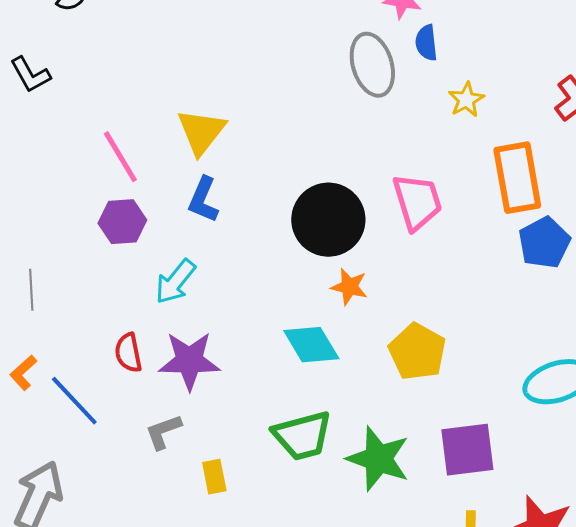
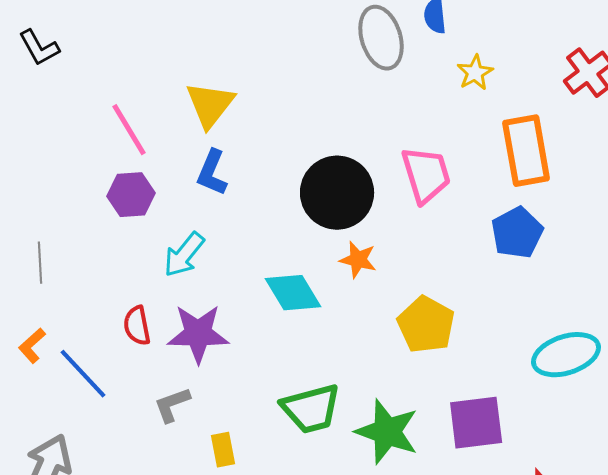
blue pentagon: (544, 243) -> (517, 233), moved
cyan diamond: (311, 345) -> (293, 293), moved

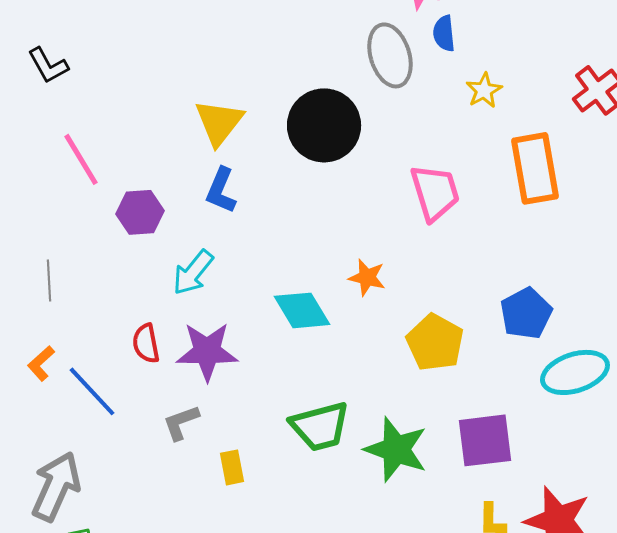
pink line: (129, 130) -> (81, 159), moved
black circle: (337, 193) -> (324, 125), moved
blue pentagon: (517, 233) -> (526, 313), moved

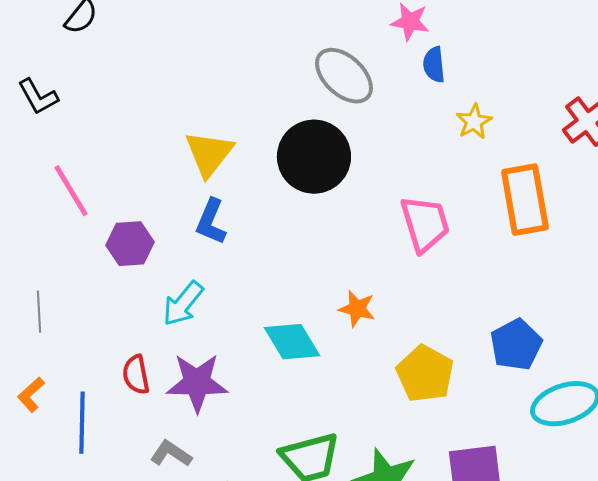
gray ellipse: (390, 55) -> (344, 76), moved, turned -30
blue line: (92, 391) -> (82, 423), turned 44
gray L-shape: (181, 422) -> (171, 454), turned 54

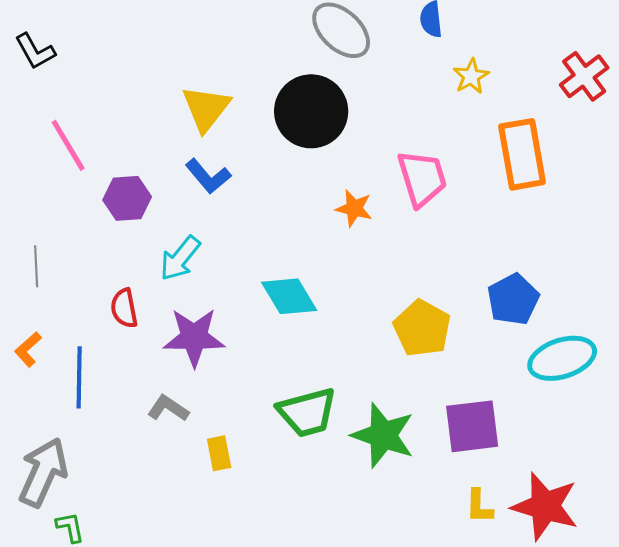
blue L-shape: (211, 222) -> (208, 176), turned -63
orange star: (357, 309) -> (354, 208), moved
red semicircle: (136, 375) -> (124, 308), moved

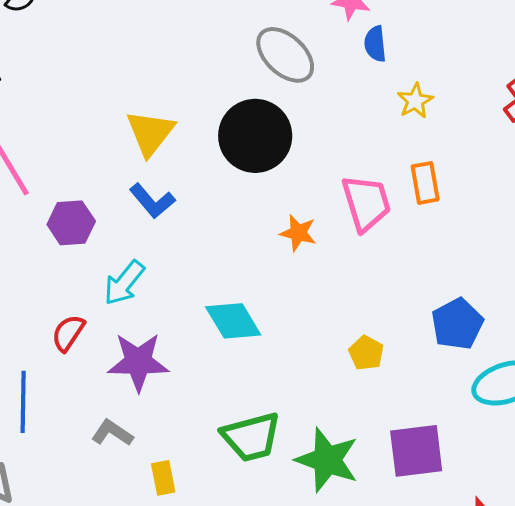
orange rectangle: (522, 154) -> (425, 183), moved, size x0.6
red semicircle: (124, 308) -> (68, 333), turned 45
yellow pentagon: (422, 328) -> (366, 353), size x0.6

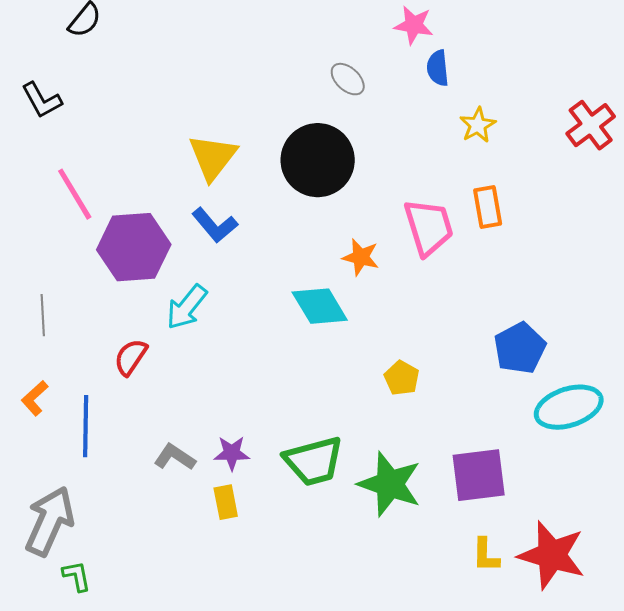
gray ellipse: (285, 55) -> (348, 79), size x0.6
purple hexagon: (71, 223) -> (134, 247), size x1.5
cyan diamond: (233, 321) -> (320, 306), moved
yellow pentagon: (366, 353) -> (402, 378), moved
purple star: (138, 362) -> (232, 453), moved, size x0.6

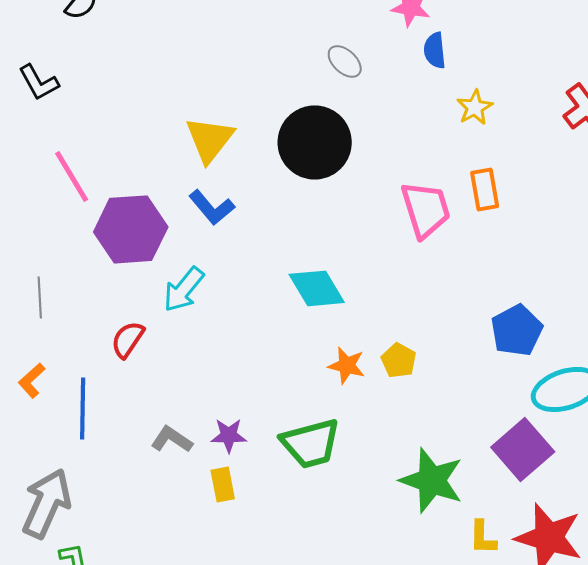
orange star: (361, 257) -> (347, 365), moved
purple square: (479, 475) -> (523, 449), moved, turned -34
green star: (390, 484) -> (432, 480), moved

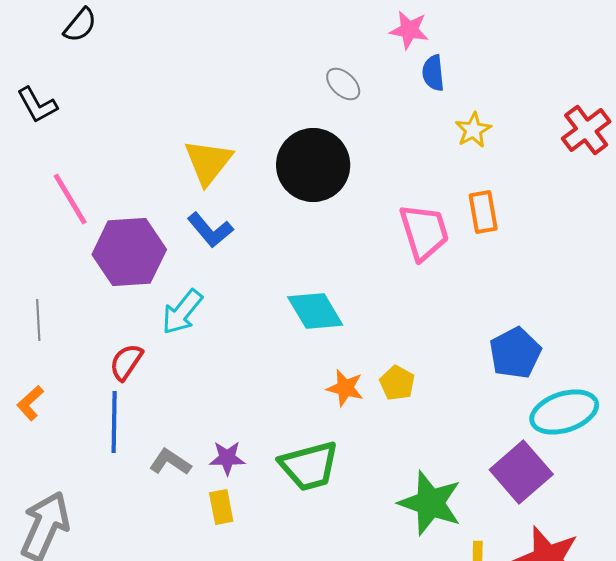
blue line: (83, 408) -> (114, 422), moved

